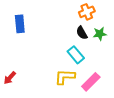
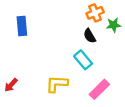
green star: (100, 34) -> (114, 25), moved
yellow L-shape: (65, 77) -> (57, 84), moved

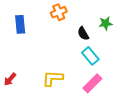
orange cross: (95, 13) -> (59, 12), moved
cyan rectangle: (83, 60) -> (90, 56), moved

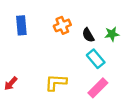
orange cross: (59, 12) -> (62, 25), moved
green star: (106, 23) -> (112, 34), moved

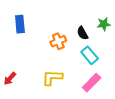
orange cross: (62, 25) -> (58, 41), moved
green star: (112, 34) -> (104, 24), moved

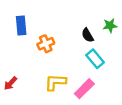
orange cross: (58, 41) -> (46, 44), moved
pink rectangle: (92, 83) -> (84, 89), moved

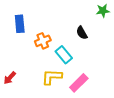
green star: (110, 26) -> (103, 11), moved
cyan rectangle: (95, 59) -> (64, 55), moved

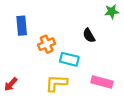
cyan rectangle: (64, 55) -> (69, 59), turned -36
pink rectangle: (79, 83) -> (102, 82), moved, turned 60

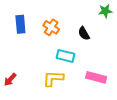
orange cross: (47, 44) -> (51, 27), moved, turned -35

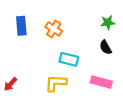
green star: (105, 11) -> (108, 23), moved
black semicircle: (84, 33) -> (106, 47), moved

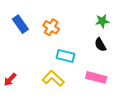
blue rectangle: (21, 26) -> (20, 24), turned -30
yellow L-shape: (56, 83) -> (53, 79), turned 40

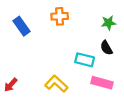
orange cross: (51, 27) -> (60, 16), moved, turned -35
cyan rectangle: (65, 56) -> (85, 60), moved

